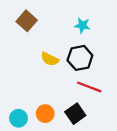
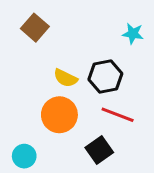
cyan star: (82, 25) -> (133, 34), moved
orange circle: (45, 114) -> (59, 115), moved, size x1.5

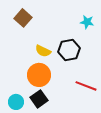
red line: (118, 115) -> (86, 86), moved
black square: (99, 150) -> (39, 99), moved

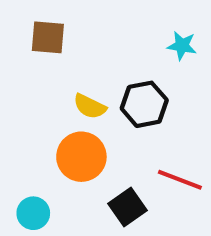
brown square: (23, 18) -> (48, 37), turned -36
black square: (39, 99) -> (127, 207), moved

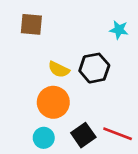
red line: (180, 180) -> (118, 134), moved
cyan circle: (33, 213) -> (44, 138), moved

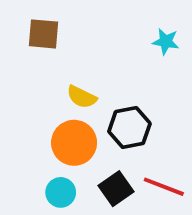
black hexagon: (94, 68) -> (129, 127), moved

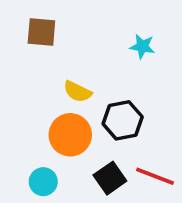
cyan star: (166, 42) -> (142, 46), moved
cyan circle: (61, 192) -> (43, 182), moved

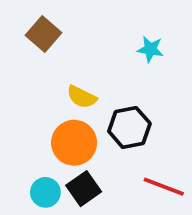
brown square: (41, 32) -> (44, 34), turned 36
black square: (110, 178) -> (84, 189), moved

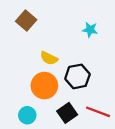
black square: (84, 189) -> (67, 113), moved

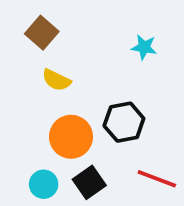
yellow semicircle: (49, 58) -> (56, 80), moved
black square: (67, 113) -> (89, 182), moved

